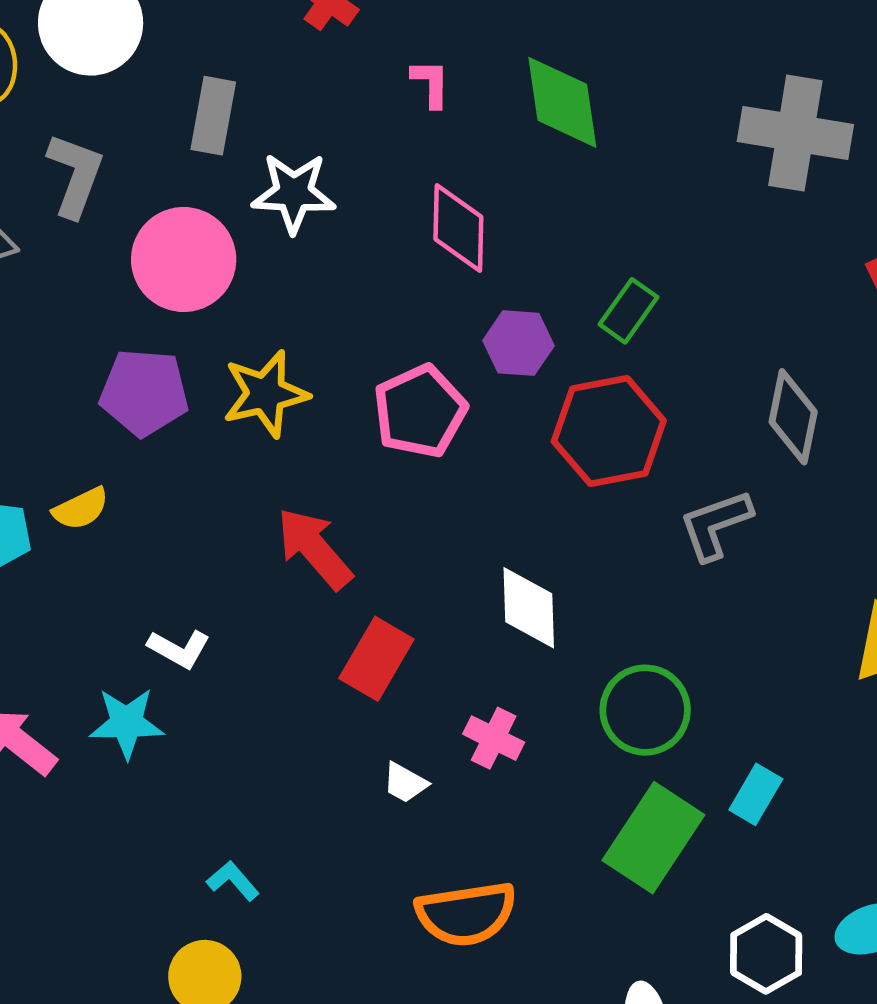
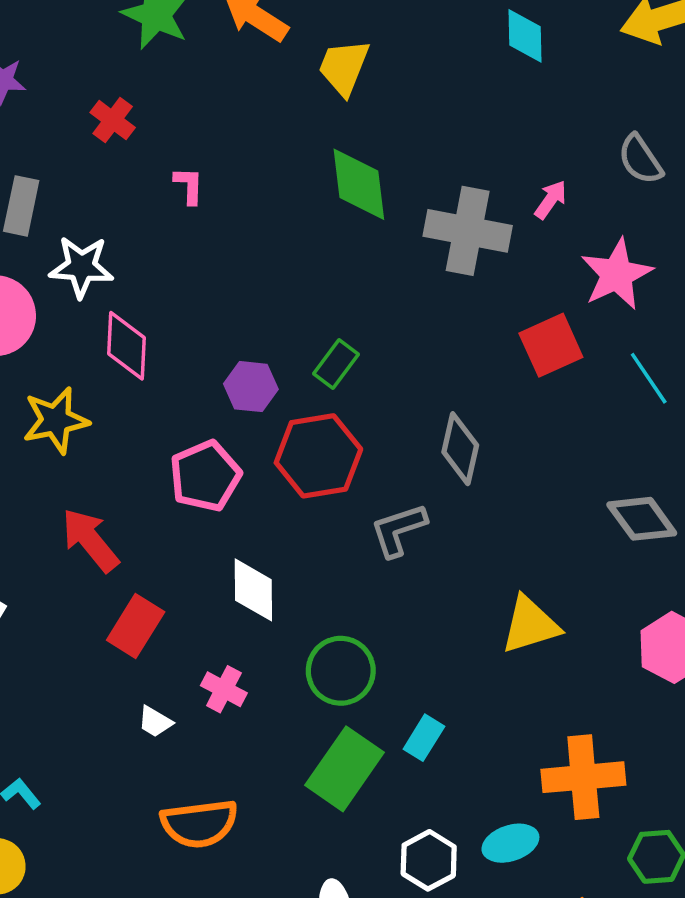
green diamond: (562, 102) -> (359, 184), moved
pink diamond: (458, 228) -> (127, 346), moved
pink pentagon: (420, 411) -> (205, 476), moved

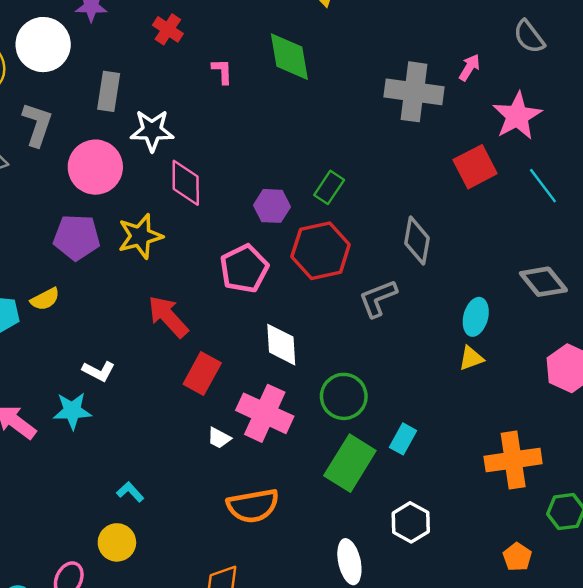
green diamond: (359, 184) -> (289, 57), moved
yellow triangle: (530, 625) -> (471, 358), size x0.6
pink cross: (224, 689) -> (265, 413), size x1.8
cyan ellipse: (510, 843) -> (476, 317), moved, turned -54

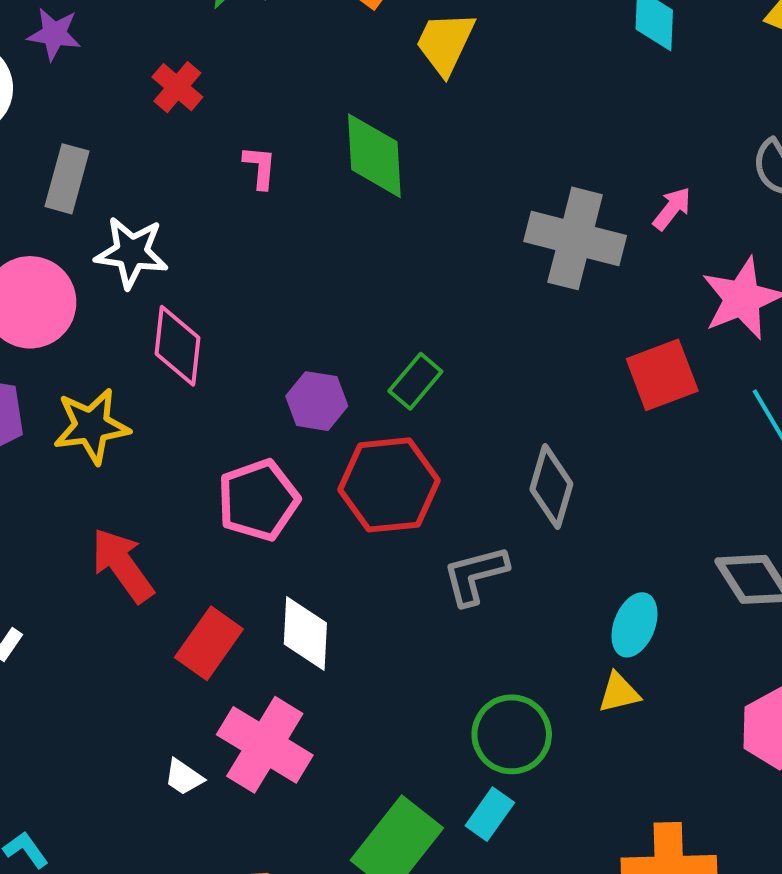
red rectangle: (202, 373) -> (209, 643), moved
green circle: (344, 396) -> (512, 734), moved

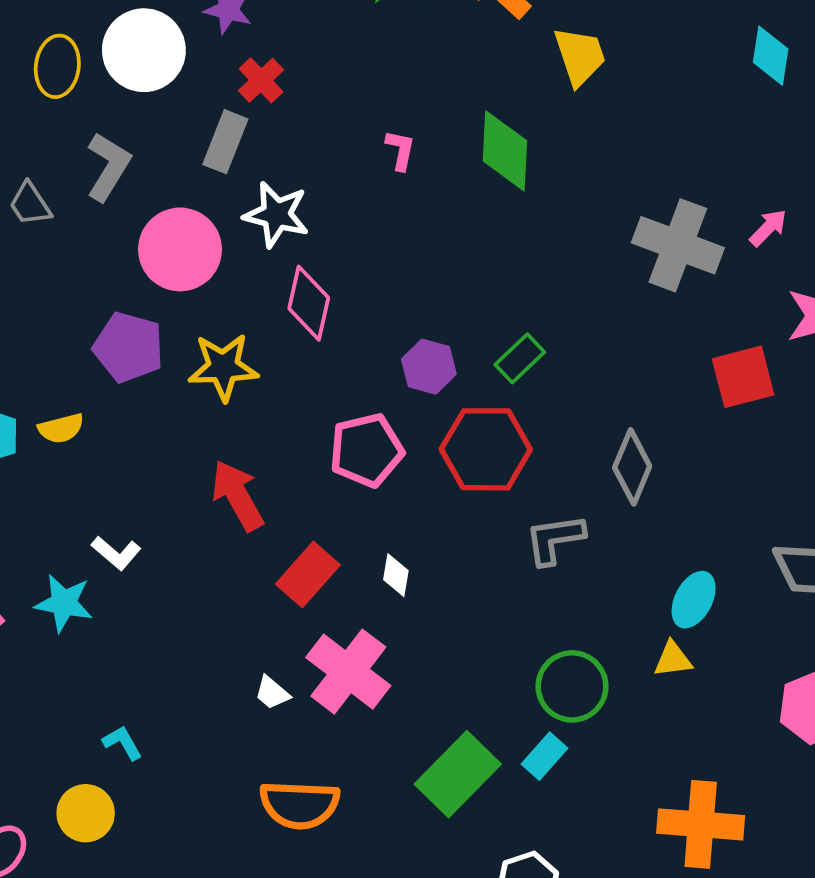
yellow trapezoid: (445, 43) -> (580, 56), turned 130
red cross: (177, 87) -> (261, 80), moved
white diamond: (305, 633) -> (396, 575), size x0.6

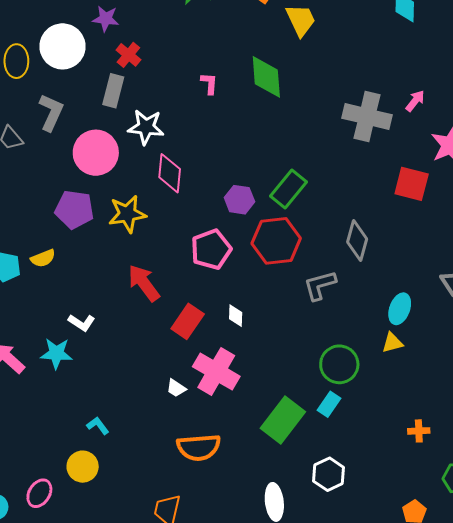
green rectangle: (520, 358) -> (289, 189), size x1.4
red square: (743, 377) -> (412, 184), turned 36
orange cross: (701, 824) -> (419, 431), size x0.5

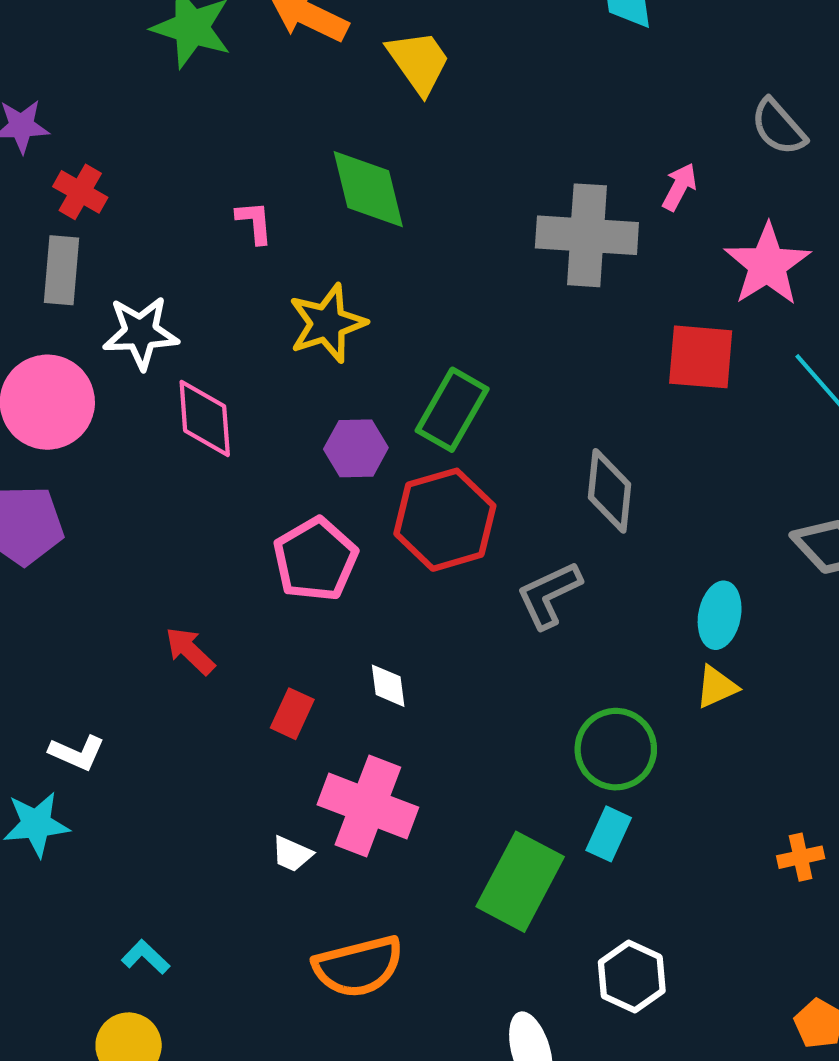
yellow star: (127, 214) -> (327, 323), moved
red arrow: (144, 283) -> (190, 651), size x0.7
red rectangle: (188, 321) -> (292, 714), size x0.7

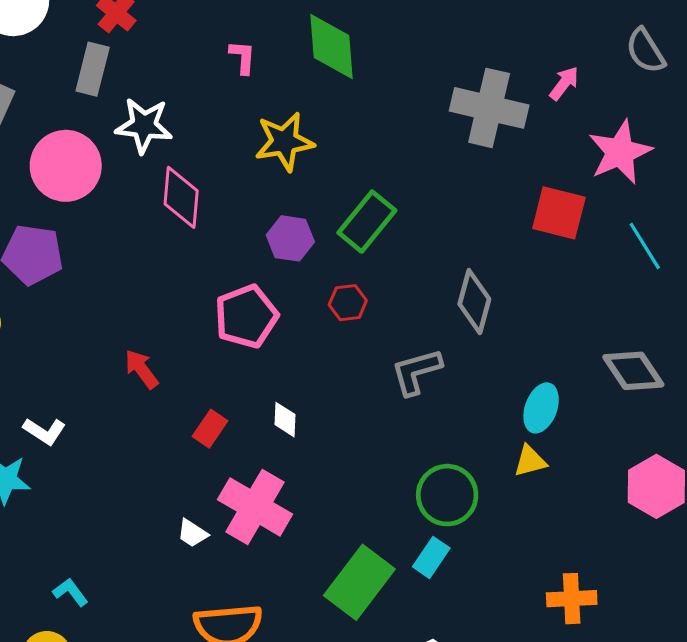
red hexagon: (445, 520) -> (348, 303), size x0.5
orange cross: (801, 857) -> (572, 599), size x1.4

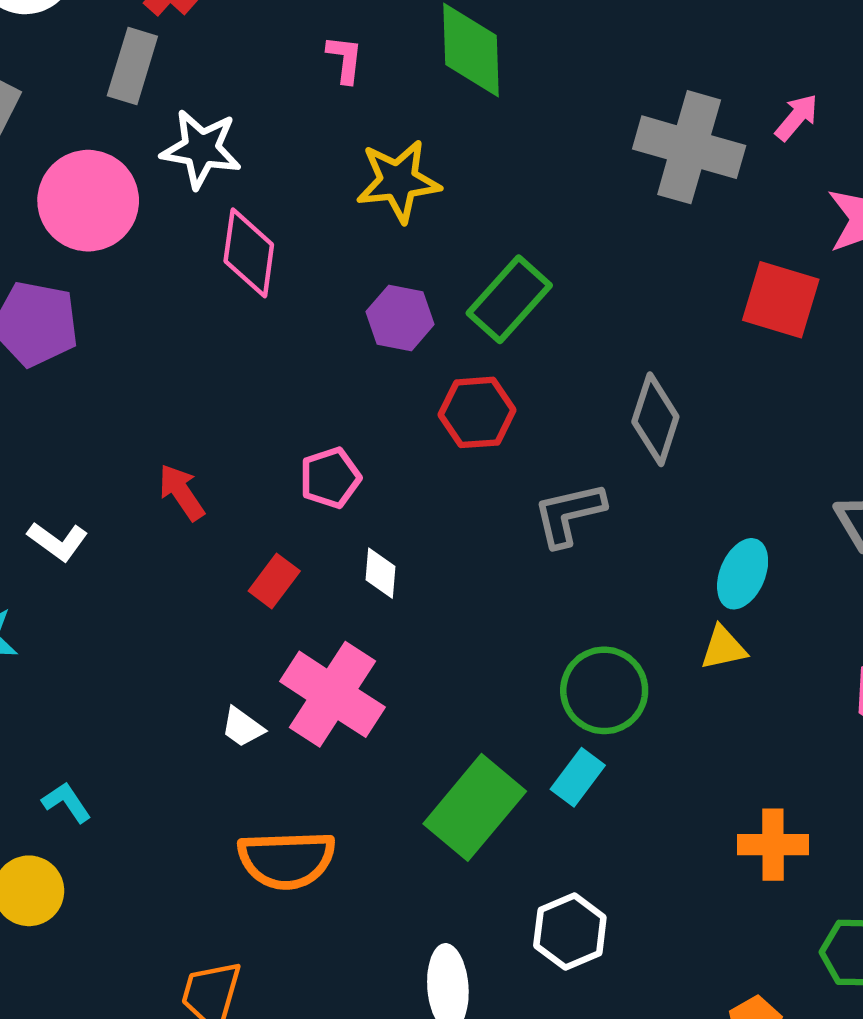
red hexagon: (348, 303) -> (477, 412), size x1.4
pink pentagon: (246, 316) -> (330, 478), moved, size x0.7
white L-shape: (44, 431) -> (58, 541), moved

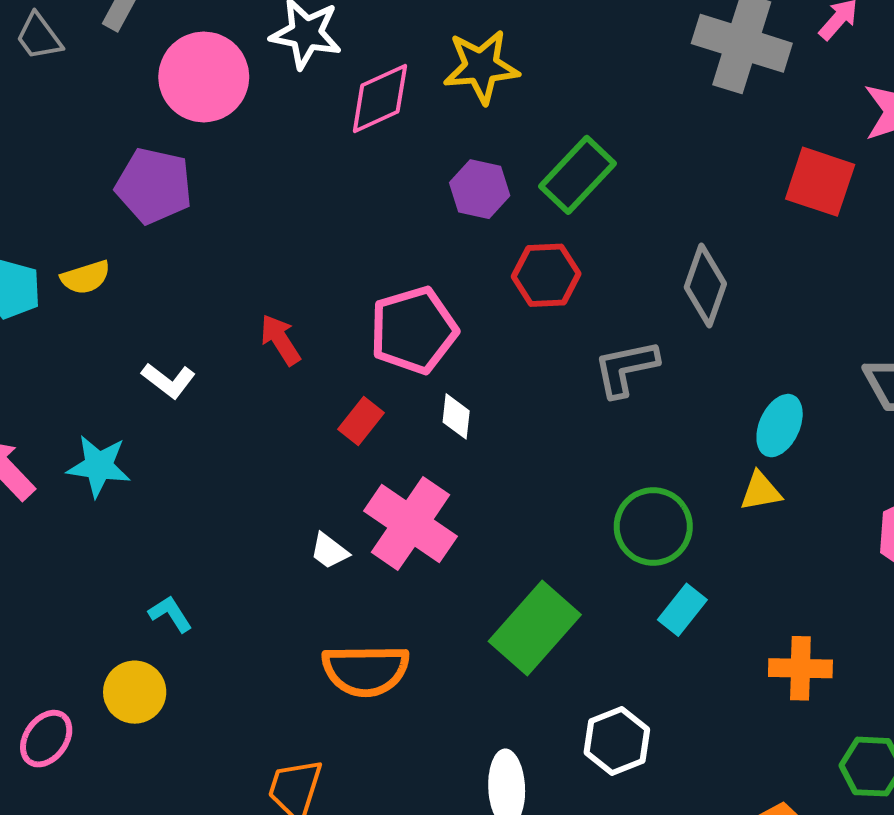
pink diamond: (249, 253) -> (380, 98), moved, turned 56
pink pentagon: (330, 478) -> (413, 330), size x1.6
cyan rectangle: (578, 777) -> (682, 610), moved

